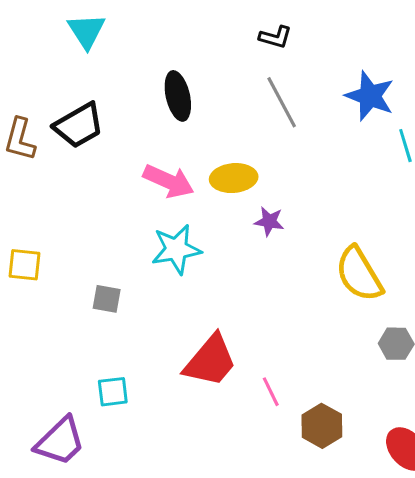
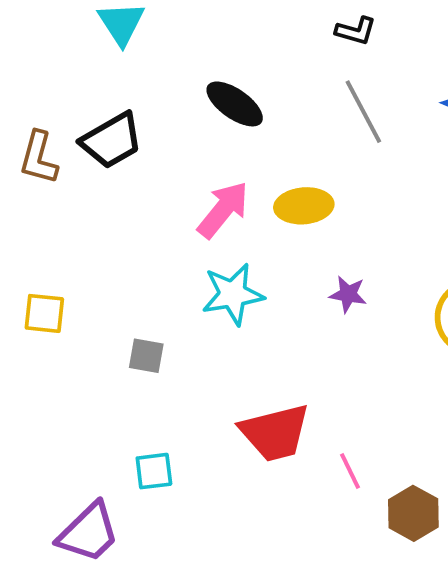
black ellipse: (178, 96) -> (235, 104), turned -42
pink arrow: (169, 181) -> (223, 210), turned -75
purple star: (269, 221) -> (348, 294), moved
red trapezoid: (210, 361) -> (275, 433), turned 36

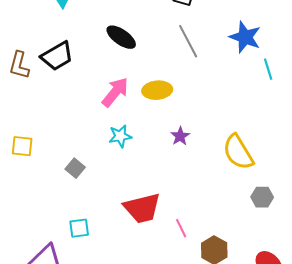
cyan star: (233, 294) -> (120, 136), size x0.7
purple star: (348, 294) -> (180, 136), turned 30
gray square: (146, 356) -> (75, 168), turned 30

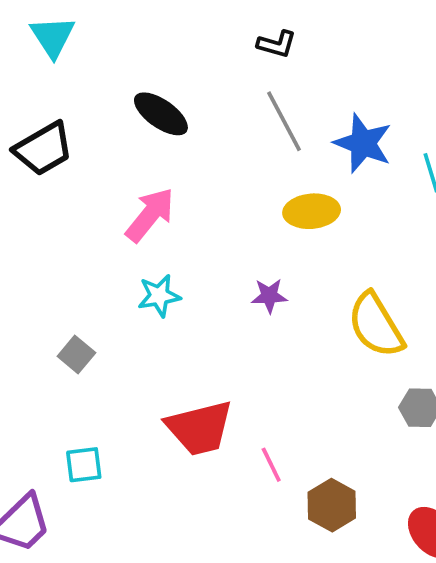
blue star: (245, 37) -> (363, 143), moved
yellow ellipse: (157, 90) -> (312, 211), moved
purple star: (180, 136) -> (269, 296), turned 30

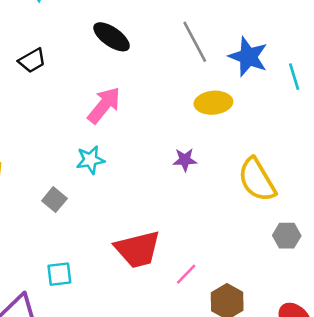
black trapezoid: (43, 149) -> (32, 60), size x0.7
cyan star: (159, 296) -> (90, 160), moved
pink line: (271, 465) -> (186, 274), turned 70

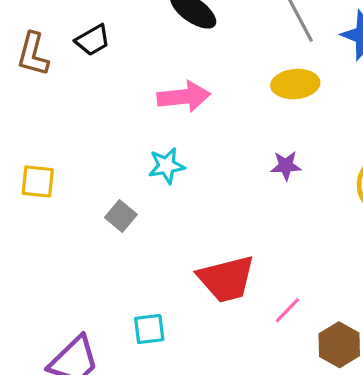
yellow ellipse: (213, 103) -> (295, 84), moved
pink arrow: (104, 105) -> (184, 97), turned 45
cyan square: (59, 274) -> (149, 329), moved

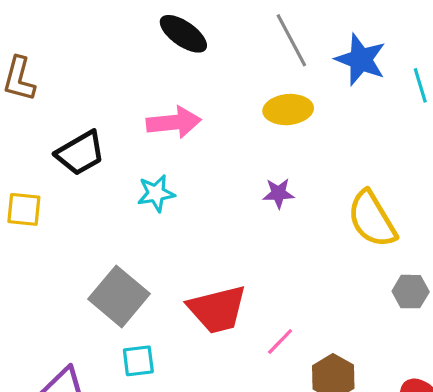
black trapezoid: (93, 40) -> (80, 153), moved, size x1.4
gray square: (121, 216) -> (119, 296), moved, size x1.8

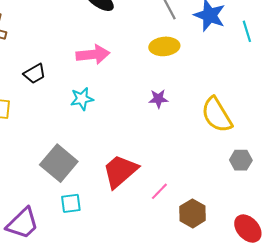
black trapezoid: (80, 153) -> (35, 74), size x0.7
red trapezoid: (217, 309) -> (120, 171), turned 153

